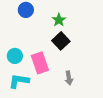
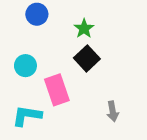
cyan circle: (15, 56) -> (25, 66), moved
gray arrow: (69, 78) -> (113, 111), moved

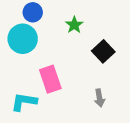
black square: (87, 58) -> (103, 51), moved
cyan circle: (25, 66) -> (23, 39), moved, size x1.5

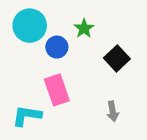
blue circle: (33, 12) -> (57, 47), moved
cyan circle: (23, 39) -> (30, 26), moved

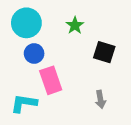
blue circle: (57, 47) -> (34, 53), moved
black square: (117, 58) -> (104, 52), turned -30

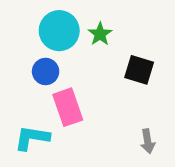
cyan circle: (26, 23) -> (59, 31), moved
gray arrow: (100, 99) -> (148, 141), moved

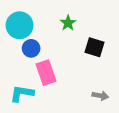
cyan circle: (59, 31) -> (20, 25), moved
gray arrow: (148, 141) -> (100, 96), turned -70

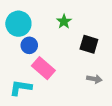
pink rectangle: (46, 73) -> (43, 68), turned -30
gray arrow: (100, 96) -> (94, 79), moved

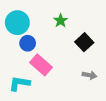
black square: (89, 44) -> (84, 42), turned 30

